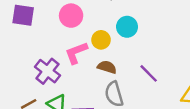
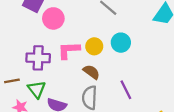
pink circle: (71, 16) -> (53, 18), moved
purple cross: (48, 71) -> (38, 58), turned 35

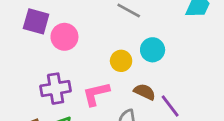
pink L-shape: (69, 50) -> (96, 94), moved
brown semicircle: (91, 72) -> (145, 92), moved

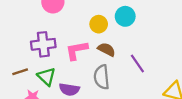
brown semicircle: (145, 92) -> (106, 49), moved

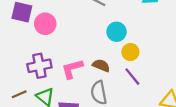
yellow circle: (99, 24) -> (130, 52), moved

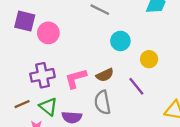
yellow circle: (130, 52) -> (149, 59), moved
brown semicircle: (101, 65) -> (105, 75), turned 132

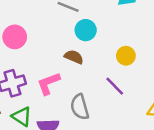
cyan circle: (120, 41) -> (86, 30), moved
brown semicircle: (105, 75) -> (74, 57), moved, turned -126

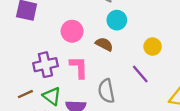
pink circle: (15, 37) -> (72, 31), moved
pink L-shape: (49, 83) -> (79, 67), turned 105

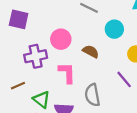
cyan circle: (117, 20) -> (114, 29), moved
purple cross: (45, 65) -> (36, 56), moved
brown line: (25, 94) -> (18, 86), moved

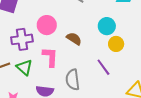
cyan circle: (114, 29) -> (107, 26), moved
green triangle: (42, 100) -> (24, 67), moved

